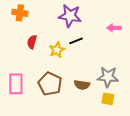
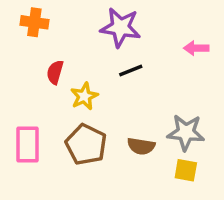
yellow star: (57, 50) -> (84, 96), moved

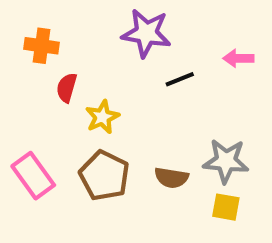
orange cross: (34, 22) -> (42, 46), moved
black line: (131, 70) -> (180, 79), moved
pink rectangle: (28, 144) -> (33, 176), turned -36

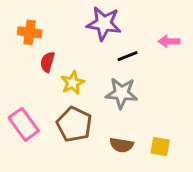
gray star: (226, 161) -> (122, 93), moved
brown semicircle: (171, 178) -> (122, 145), moved

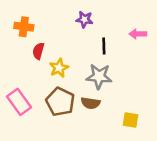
purple star: (104, 23) -> (84, 19), size x0.6
black line: (128, 56) -> (104, 46), turned -70
brown semicircle: (122, 145) -> (91, 103), moved

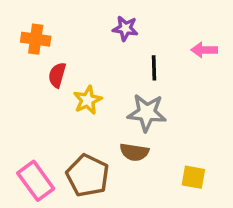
pink rectangle: (19, 102) -> (36, 181), moved
brown pentagon: (60, 102) -> (88, 175), moved

